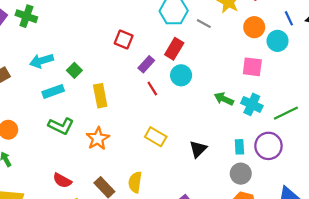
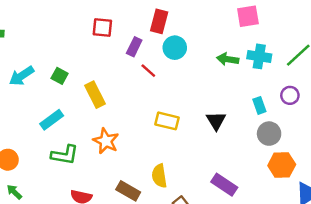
cyan rectangle: (53, 91) -> (52, 120), moved
green L-shape: (61, 126) -> (65, 155), moved
purple circle: (268, 146) -> (290, 95), size x0.6

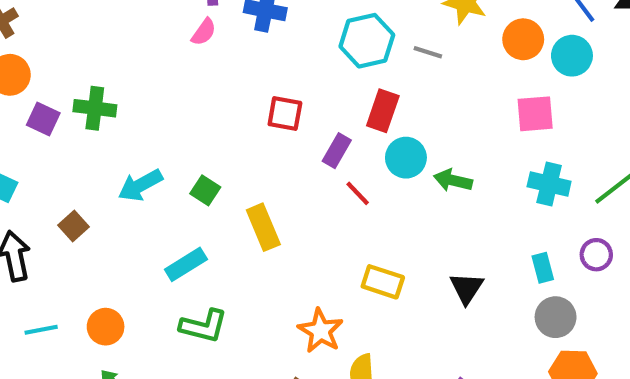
green arrow: (228, 59) -> (453, 180), moved
orange star: (106, 141) -> (321, 331), moved

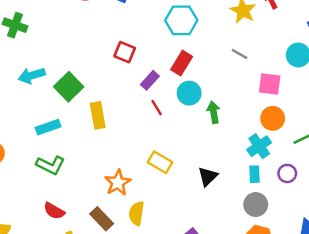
orange circle: (523, 39) -> (273, 118), moved
gray line: (428, 52) -> (240, 54), moved
green arrow: (453, 180) -> (213, 112), turned 55
cyan cross: (549, 184) -> (259, 146), moved, turned 30
green square: (205, 190) -> (69, 87), size x1.6

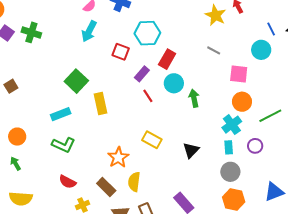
cyan hexagon: (181, 20) -> (147, 33), moved
cyan arrow: (32, 76) -> (89, 31), moved, turned -45

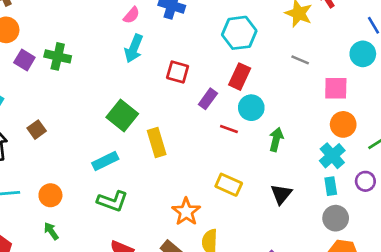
cyan hexagon: (147, 33) -> (239, 33), moved
red line: (148, 96) -> (229, 129), moved, turned -32
green arrow: (194, 98) -> (276, 139), moved, turned 30

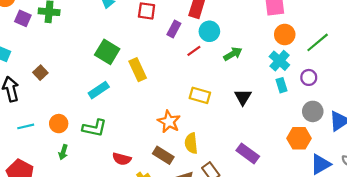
red line: (229, 129) -> (194, 51), turned -48
green arrow: (276, 139) -> (233, 54), turned 54
green L-shape: (112, 201) -> (94, 128), moved
gray circle: (336, 218) -> (313, 111), moved
green arrow: (51, 231) -> (63, 152), turned -120

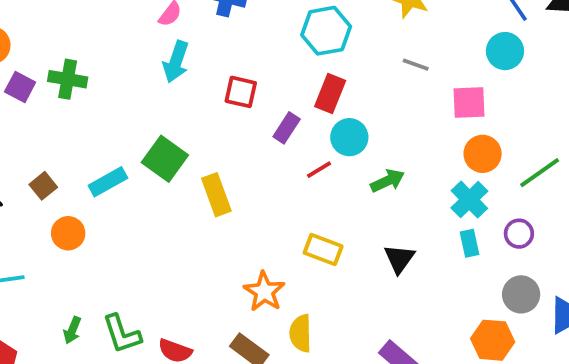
cyan rectangle: (99, 90) -> (108, 182), moved
orange circle: (59, 124) -> (68, 233), moved
green L-shape: (94, 128) -> (122, 334), moved, turned 55

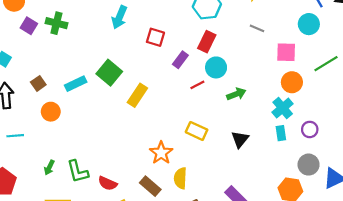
green line: (540, 173) -> (326, 64), moved
yellow rectangle: (216, 195) -> (137, 95), turned 50

